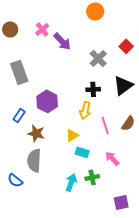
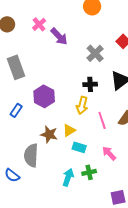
brown star: (36, 133) -> (49, 134), moved

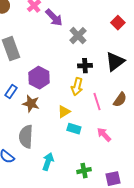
gray cross: (95, 53) -> (78, 36), moved
brown star: (49, 134) -> (31, 104), moved
green cross: (89, 172) -> (84, 171), moved
cyan arrow: (68, 177) -> (48, 162), moved

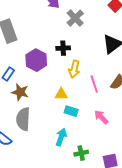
black cross: (85, 66) -> (63, 48), moved
brown star: (31, 104) -> (20, 92), moved
yellow triangle: (64, 112) -> (61, 94), turned 32
cyan arrow: (48, 162) -> (61, 137), moved

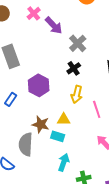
black cross: (63, 48) -> (74, 68), moved, turned -32
brown star: (20, 92) -> (41, 124), moved
cyan rectangle: (71, 111) -> (58, 136), moved

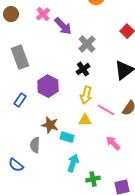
pink line: (97, 109) -> (106, 110), turned -42
yellow triangle: (64, 119) -> (85, 120), moved
gray semicircle: (26, 144) -> (35, 145), size x0.7

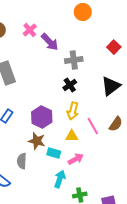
gray cross: (87, 44) -> (74, 60), turned 36
purple hexagon: (48, 86) -> (42, 117), moved
pink line: (106, 110) -> (93, 126), turned 30
pink arrow: (113, 143) -> (76, 159), moved, turned 105

